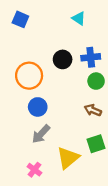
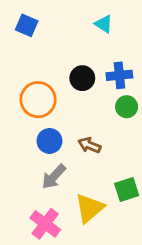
brown arrow: (93, 110) -> (89, 145), moved
pink cross: (34, 170) -> (45, 224), size x1.5

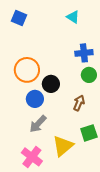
black circle: (82, 78) -> (51, 84), moved
brown arrow: (89, 145) -> (79, 103), moved, turned 91

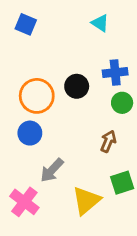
black circle: (51, 84) -> (77, 86), moved
blue circle: (35, 99) -> (30, 133), moved
pink cross: (32, 157) -> (24, 202), moved

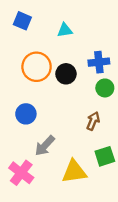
cyan triangle: (100, 23) -> (65, 30), moved, turned -42
orange circle: (37, 96) -> (37, 67), moved
yellow triangle: (86, 200) -> (74, 172), turned 32

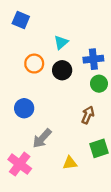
cyan triangle: (65, 30) -> (61, 42), moved, turned -32
orange circle: (37, 67) -> (34, 64), size x0.7
yellow triangle: (74, 172) -> (70, 163), size x0.6

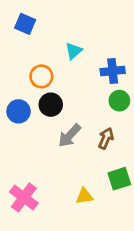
black circle: (62, 70) -> (51, 105), moved
blue circle: (24, 108) -> (18, 111), moved
gray arrow: (42, 138) -> (70, 136), moved

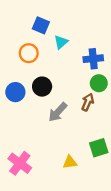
blue square: (25, 24) -> (41, 25), moved
orange circle: (41, 76) -> (29, 53), moved
brown arrow: (106, 138) -> (88, 102), moved

